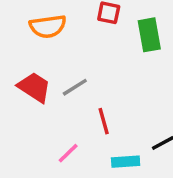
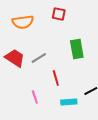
green rectangle: (149, 35) -> (77, 49), moved
pink line: (68, 153) -> (35, 97), turned -64

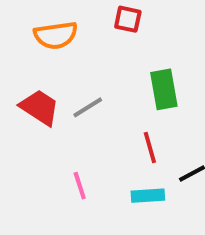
red line: (56, 78) -> (150, 147), moved

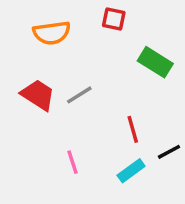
green rectangle: (164, 89) -> (155, 62), moved, turned -48
cyan rectangle: (148, 196) -> (131, 171), turned -32

